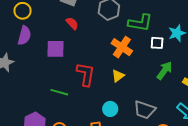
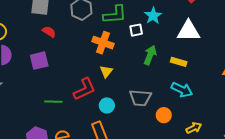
red L-shape: (86, 74) -> (85, 89), moved, turned 70

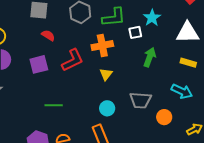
orange cross: (103, 43) -> (102, 45), turned -30
yellow rectangle: (179, 62) -> (188, 63), moved
red L-shape: (85, 89) -> (73, 60), moved

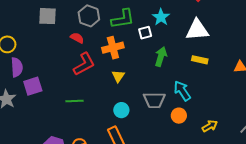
red semicircle: (48, 35) -> (77, 38), moved
purple square: (39, 64) -> (33, 86), moved
cyan arrow: (182, 91) -> (182, 91), moved, turned -145
green line: (54, 105) -> (74, 101), moved

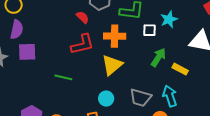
yellow rectangle: (200, 60) -> (180, 69), moved
yellow triangle: (118, 76) -> (112, 65), size x1.6

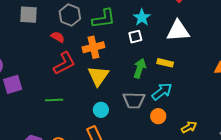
white square: (150, 30) -> (135, 37), moved
green arrow: (158, 57) -> (140, 68), moved
cyan arrow: (170, 96) -> (162, 91), turned 85

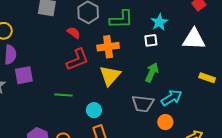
yellow rectangle: (165, 63) -> (207, 78), moved
cyan circle: (101, 110) -> (94, 110), moved

